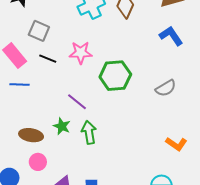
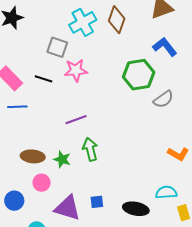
gray square: (39, 31) -> (57, 47), moved
green hexagon: (115, 76) -> (139, 75), moved
purple line: (77, 102) -> (76, 120), turned -55
green star: (62, 126) -> (62, 159), moved

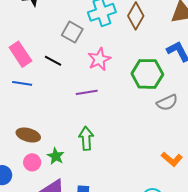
pink star: (76, 70) -> (99, 59), moved, turned -30
purple line: (76, 120) -> (87, 92), moved
green star: (62, 159) -> (56, 156), moved

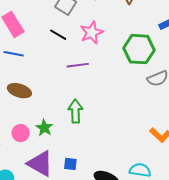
black line: (53, 61) -> (58, 35), moved
brown ellipse: (28, 135) -> (19, 91), moved

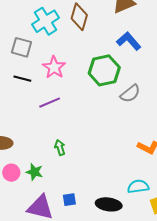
green arrow: (75, 111) -> (60, 147), size x0.7
pink circle: (21, 133) -> (11, 173), moved

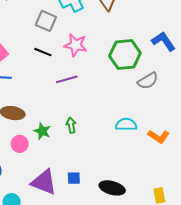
blue L-shape: (129, 41) -> (164, 41), moved
pink star: (54, 67) -> (76, 45), turned -30
green star: (34, 172) -> (42, 131), moved
cyan semicircle: (138, 186) -> (126, 124), moved

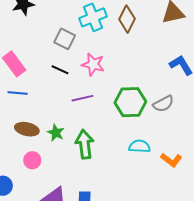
green hexagon: (125, 54) -> (130, 102), moved
green arrow: (71, 125) -> (85, 144), size x1.8
green star: (42, 131) -> (56, 133), moved

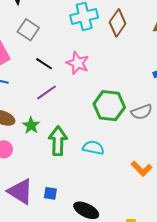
gray square: (65, 39) -> (28, 30), moved
purple line: (82, 98) -> (47, 92), moved, turned -30
cyan semicircle: (140, 146) -> (93, 148), moved

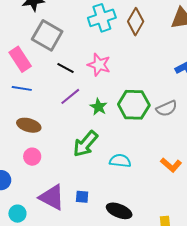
gray square: (28, 30) -> (47, 35), size x1.4
green star: (31, 125) -> (99, 107), moved
green arrow: (58, 141) -> (85, 144), turned -136
cyan semicircle: (93, 148) -> (120, 161), moved

